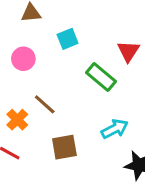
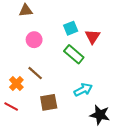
cyan square: (68, 39) -> (71, 28), moved
pink circle: (23, 59) -> (34, 40), moved

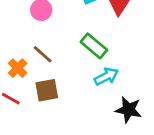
green rectangle: (74, 54) -> (94, 46), moved
brown square: (49, 102) -> (47, 90), moved

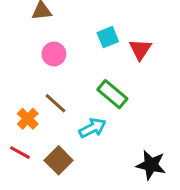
cyan arrow: (106, 76) -> (92, 128), moved
brown square: (47, 90) -> (59, 160), moved, turned -35

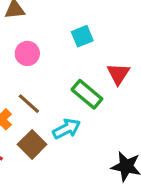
red triangle: (140, 49) -> (118, 74), moved
brown square: (59, 160) -> (32, 144), moved

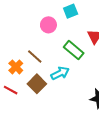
pink circle: (27, 53) -> (48, 25), moved

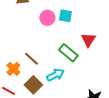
cyan square: (71, 11) -> (65, 16), turned 32
pink circle: (48, 25) -> (47, 18), moved

